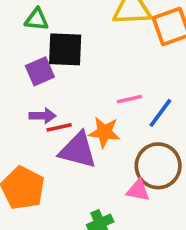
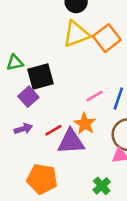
purple arrow: (43, 116) -> (23, 129), moved
orange star: (104, 132) -> (85, 124), turned -30

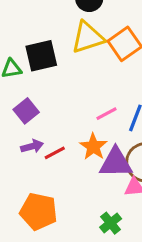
black square: (41, 76) -> (41, 56), moved
purple arrow: (23, 129) -> (32, 146), moved
purple triangle: (71, 142) -> (116, 163), moved

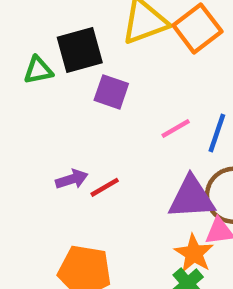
purple square: (26, 111) -> (111, 92), moved, turned -30
orange star: (93, 147) -> (194, 253), moved

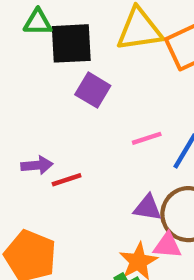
green triangle: (38, 70) -> (38, 22), moved
purple triangle: (191, 198) -> (148, 208), size x0.6

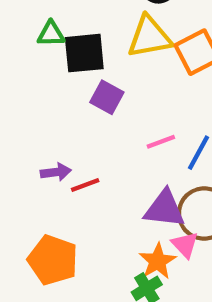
purple triangle: (148, 208) -> (164, 209), size x1.5
pink triangle: (167, 246) -> (185, 245), turned 44

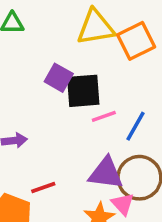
black square: (84, 53) -> (83, 91), moved
red line: (85, 185) -> (43, 187), moved

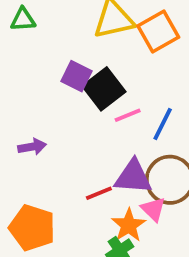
black square: (83, 91) -> (104, 89), turned -30
red line: (43, 187) -> (99, 193), moved

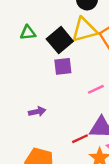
purple square: (76, 76) -> (63, 66), turned -30
black square: (104, 89) -> (60, 40), moved

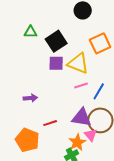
yellow triangle: (84, 30) -> (78, 63), moved, turned 30
red line: (80, 139) -> (50, 123), moved

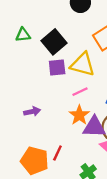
pink line: (81, 85) -> (80, 92), moved
red line: (50, 123) -> (57, 153), moved, turned -40
orange star: (77, 142) -> (79, 115), moved

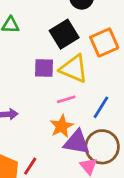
black square: (54, 42) -> (64, 34), moved

